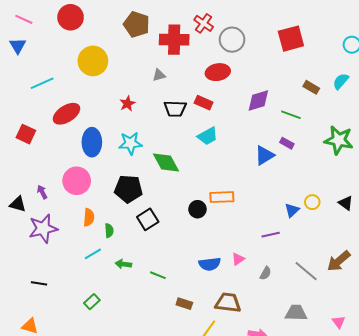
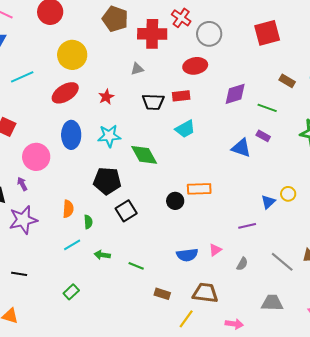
red rectangle: (204, 103) -> (181, 96), turned -30
red ellipse: (66, 114) -> (65, 93), moved
blue triangle: (265, 155) -> (241, 148), turned 50
pink circle: (77, 181) -> (36, 157), moved

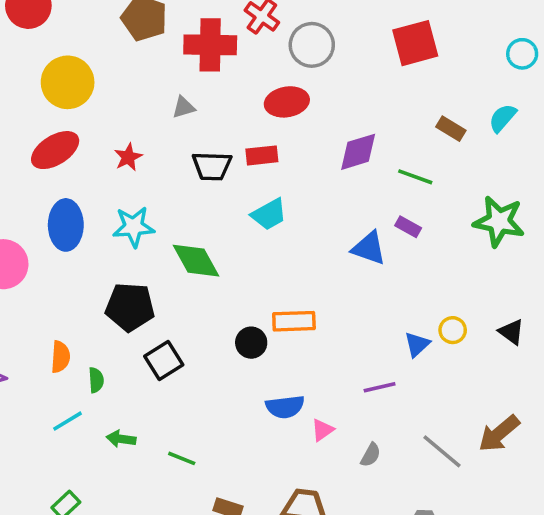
blue semicircle: (187, 255) -> (285, 407), moved

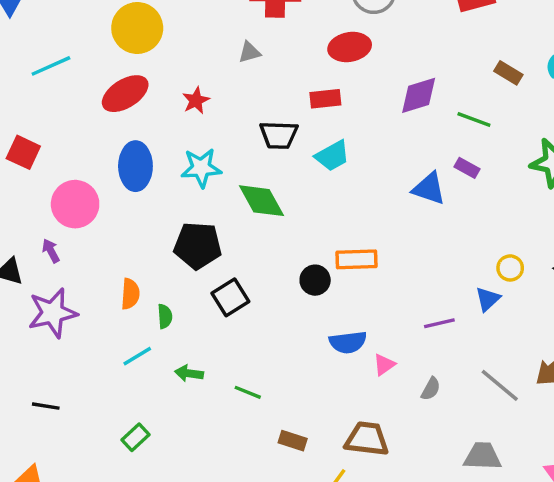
black trapezoid: (212, 166) -> (279, 135), moved
blue triangle: (417, 344) -> (488, 299), moved

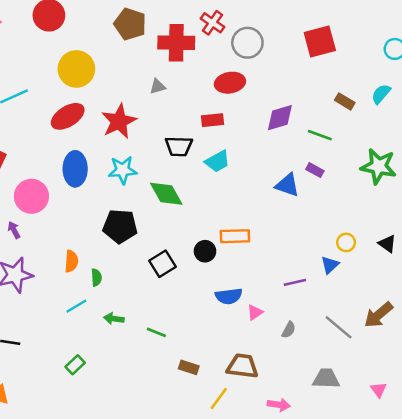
red star: (196, 101) -> (119, 121), size x1.8
black square: (230, 297) -> (163, 264), moved

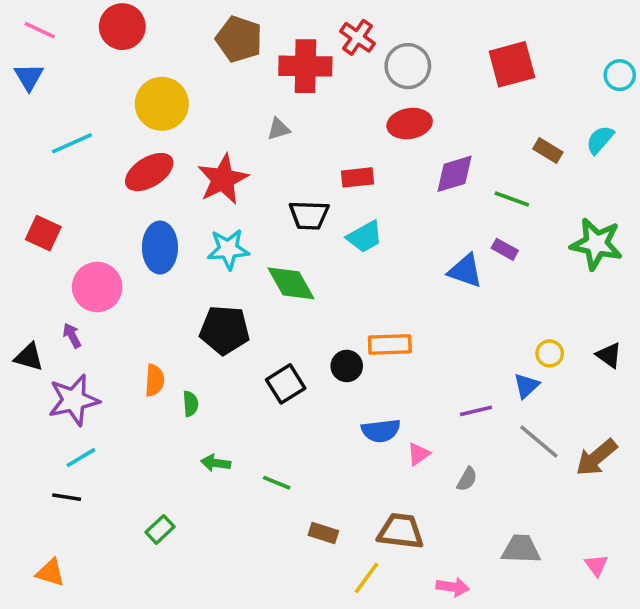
red ellipse: (230, 83) -> (410, 124), moved
cyan line: (76, 306) -> (81, 458), moved
gray line: (339, 327) -> (539, 441), moved

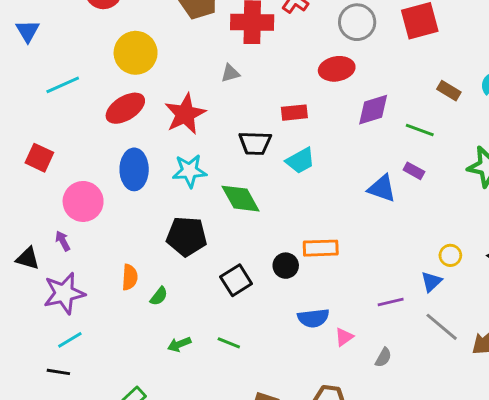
gray circle: (408, 66) -> (357, 22), moved
green semicircle: (191, 404) -> (159, 296), turned 42
green arrow: (216, 463) -> (179, 344), turned -30
green line: (277, 483) -> (229, 343), moved

